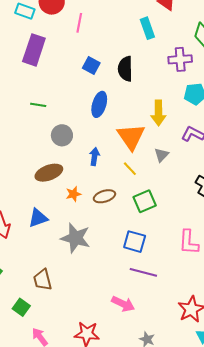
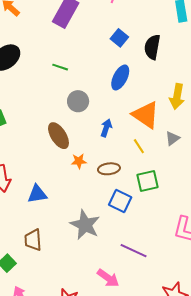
orange triangle: (131, 137) -> (146, 115), turned -32
brown ellipse: (49, 173) -> (58, 136), turned 68
blue triangle: (38, 218) -> (37, 194), moved
gray star: (75, 238) -> (85, 225), moved
blue square: (135, 242) -> (120, 201), moved

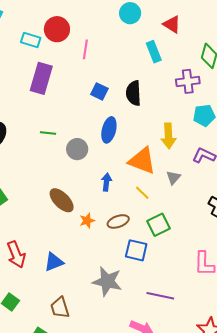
gray circle: (78, 101) -> (77, 149), moved

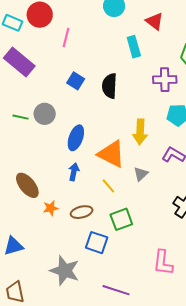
purple rectangle: (41, 78) -> (19, 62), turned -72
blue ellipse: (109, 130) -> (76, 138), moved
gray circle: (77, 149) -> (45, 114), moved

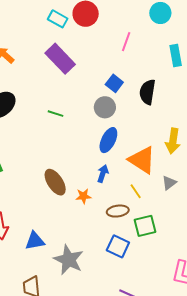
pink line: (66, 37) -> (126, 42), moved
gray circle: (45, 114) -> (105, 107), moved
orange star: (51, 208) -> (83, 196), moved
brown ellipse: (82, 212) -> (118, 211), moved
gray star: (65, 271) -> (69, 260), moved

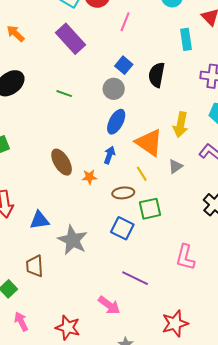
pink line: (126, 42) -> (125, 22), moved

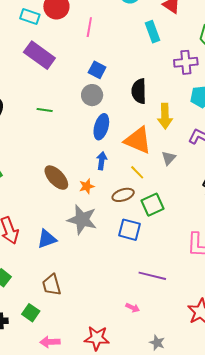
black semicircle: (157, 75) -> (139, 91), moved
gray star: (73, 240) -> (82, 220), moved
pink arrow: (109, 305) -> (133, 308), size x0.6
pink arrow: (21, 322) -> (50, 342), turned -54

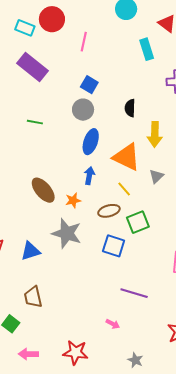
black semicircle: (139, 91) -> (130, 108), size x0.7

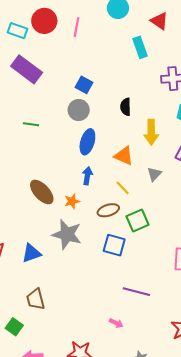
pink line: (84, 42) -> (76, 27), moved
orange triangle: (127, 157) -> (124, 156), size x0.7

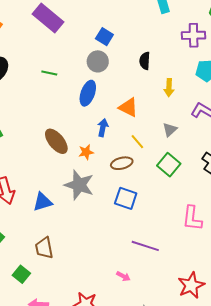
yellow arrow: (151, 132) -> (169, 88), size x0.7
blue ellipse: (87, 142) -> (88, 93), moved
orange triangle: (124, 156) -> (128, 107), moved
green square: (138, 221) -> (169, 165), moved, turned -30

